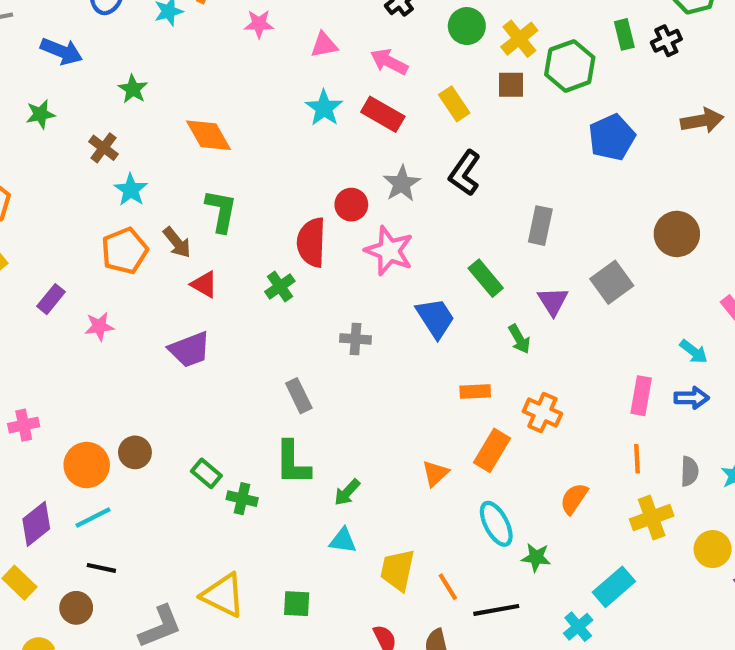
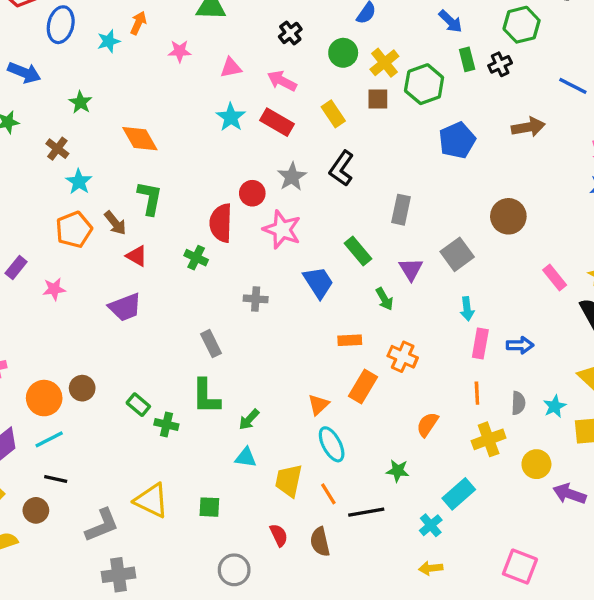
green cross: (280, 286) -> (196, 258), turned -30
cyan arrow: (694, 352) -> (467, 309), moved, turned 45
cyan ellipse: (496, 524) -> (332, 444), moved

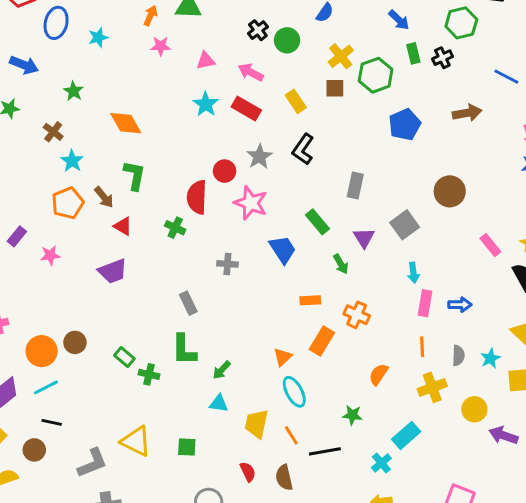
orange arrow: (138, 23) -> (150, 16), moved
green circle: (343, 53) -> (287, 40), moved

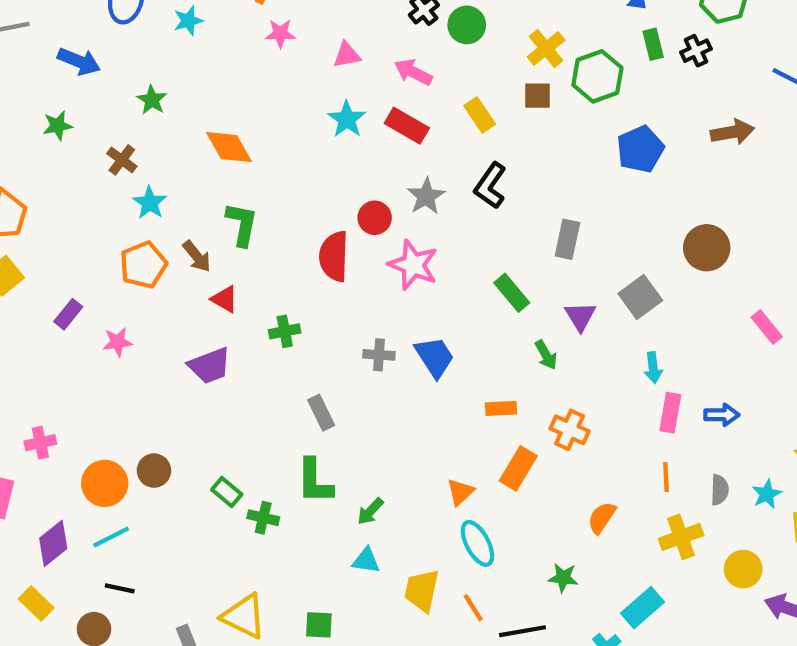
green cross: (175, 228) -> (285, 331), moved, turned -36
blue trapezoid: (283, 249) -> (435, 357), moved

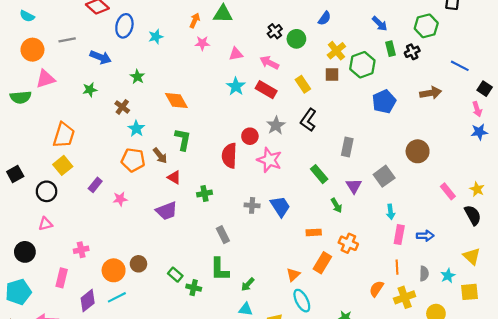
orange pentagon: (143, 265) -> (133, 160), turned 30
orange semicircle: (602, 518) -> (376, 289), moved

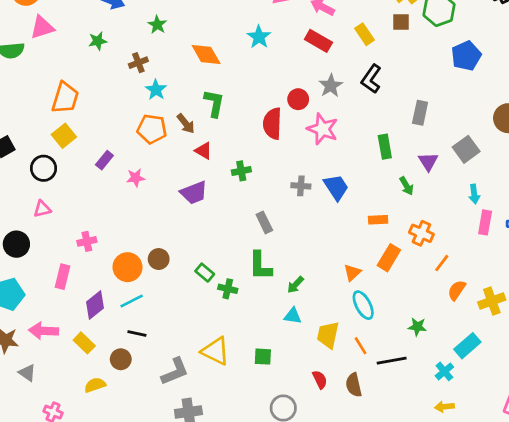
cyan star: (236, 86) -> (259, 37), moved
brown cross: (122, 107) -> (138, 63), turned 32
green rectangle: (319, 174) -> (385, 147), turned 30
orange line: (397, 267) -> (442, 263), moved, turned 40

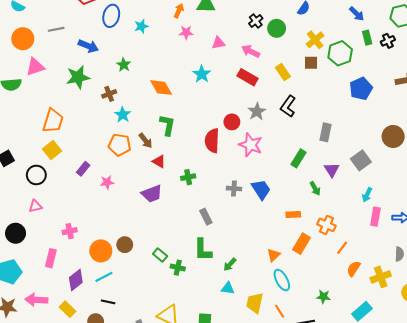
green star: (98, 41) -> (78, 77), size x1.6
green rectangle: (385, 147) -> (298, 158), turned 42
cyan arrow: (474, 194) -> (367, 195), turned 32

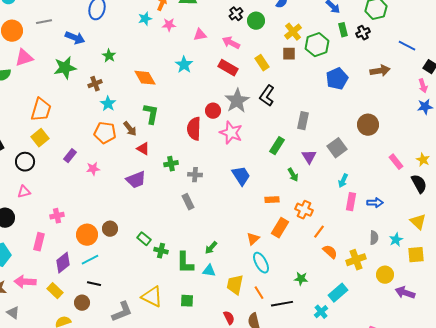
cyan star: (141, 26) -> (145, 19), moved
gray star: (257, 112) -> (237, 101), size x1.4
gray cross: (234, 189) -> (195, 175), moved
green L-shape: (203, 250) -> (185, 263), moved
orange semicircle: (354, 269) -> (330, 252), turned 98

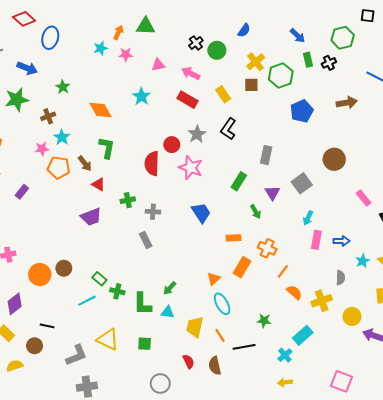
gray star: (237, 101) -> (197, 134), size x0.7
pink star: (93, 169) -> (42, 149), moved
cyan star: (396, 240) -> (362, 261), moved
cyan line: (90, 260) -> (87, 301), moved

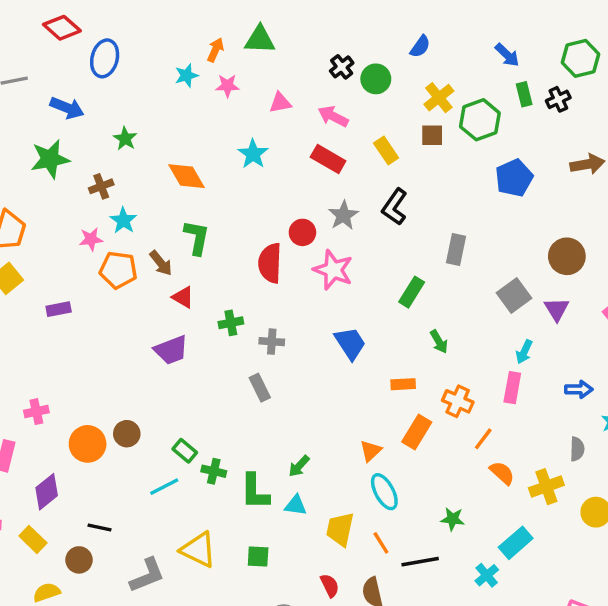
purple rectangle: (22, 192) -> (59, 309), turned 40
purple triangle: (272, 193) -> (557, 309), moved
pink rectangle: (316, 240) -> (512, 388), moved

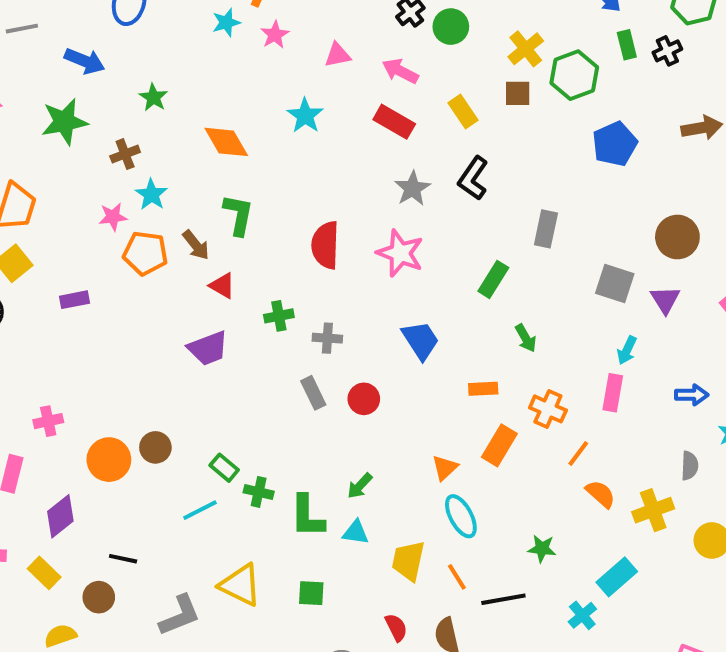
pink star: (227, 86) -> (275, 35), turned -30
red circle: (302, 232) -> (364, 399), moved
gray square: (514, 296) -> (615, 284), turned -36

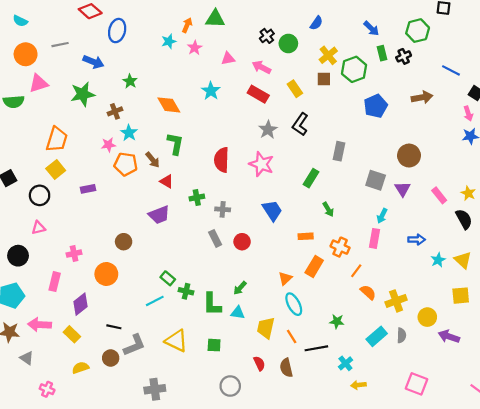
brown circle: (155, 447) -> (124, 242), moved
gray semicircle: (690, 466) -> (401, 335), moved
brown circle: (99, 597) -> (111, 358), moved
gray L-shape: (180, 615) -> (134, 345), moved
cyan cross: (582, 615) -> (345, 363), moved

